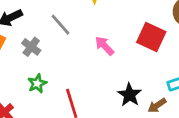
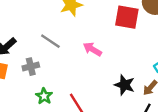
red square: (151, 37) -> (127, 17), moved
gray cross: (31, 47) -> (31, 67), turned -35

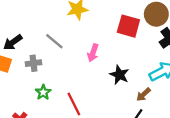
pink arrow: (92, 49) -> (93, 53), turned -108
black star: (125, 85) -> (119, 75), moved

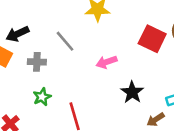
pink arrow: (93, 53) -> (107, 62), turned 42

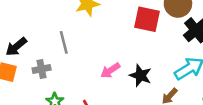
gray line: (65, 41) -> (64, 42), turned 40
pink arrow: (107, 62) -> (110, 70), moved

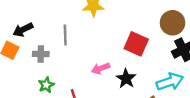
red square: (147, 19) -> (136, 44), moved

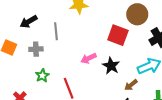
brown circle: (173, 23) -> (137, 14), moved
black arrow: (23, 30) -> (29, 22), moved

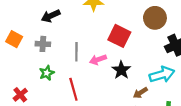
black arrow: (29, 22) -> (51, 16), moved
gray line: (56, 31) -> (76, 52), moved
red square: (118, 35) -> (119, 36), moved

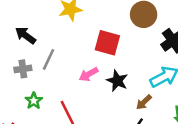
black arrow: (51, 16) -> (26, 35), turned 72
gray line: (76, 52) -> (49, 59), moved, turned 36

